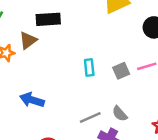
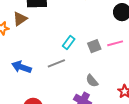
cyan rectangle: (89, 67) -> (69, 43), turned 40
gray line: (90, 117) -> (56, 63), moved

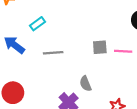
cyan rectangle: (69, 43) -> (38, 24), moved

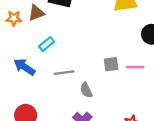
gray semicircle: (85, 84) -> (86, 90), moved

